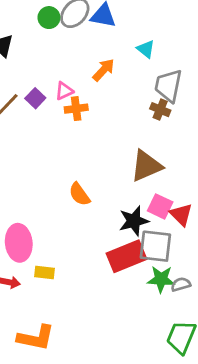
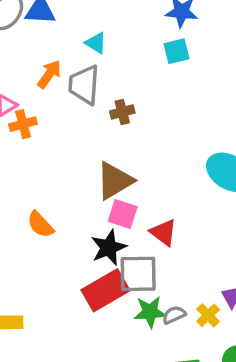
gray trapezoid: (168, 86) -> (84, 85), moved
brown cross: (160, 110) -> (122, 112), turned -30
pink square: (160, 206) -> (123, 214), moved

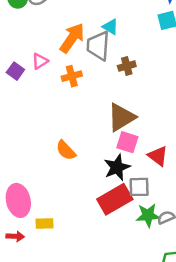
cyan triangle: (96, 43) -> (111, 27), moved
orange arrow: (49, 74) -> (72, 38), size x1.4
orange cross: (23, 124) -> (72, 76), moved
gray square: (138, 274) -> (139, 187), size x0.7

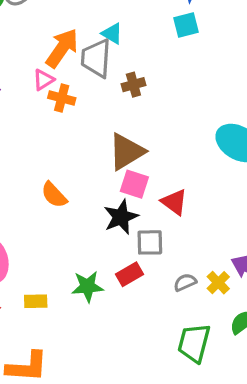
pink triangle: (40, 61) -> (43, 80), moved
orange cross: (72, 76) -> (62, 98), turned 30
red rectangle: (115, 199) -> (129, 274), moved, size x0.6
green star: (148, 215) -> (87, 286), moved
yellow rectangle: (45, 223) -> (36, 301), moved

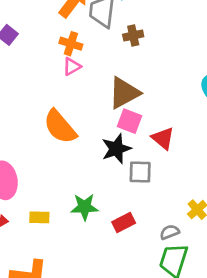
pink triangle: (43, 80) -> (72, 66), moved
orange semicircle: (54, 195) -> (60, 127), size x1.5
red rectangle: (129, 274) -> (124, 223), moved
gray semicircle: (185, 282) -> (170, 232), moved

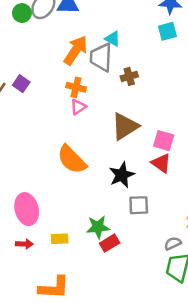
pink square: (130, 121) -> (164, 141), moved
gray square: (140, 172) -> (139, 205), moved
red rectangle: (124, 223) -> (110, 243), moved

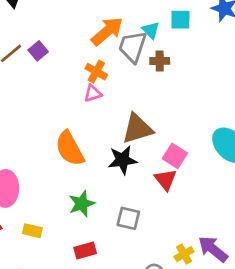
cyan square: (167, 31) -> (180, 20), moved
brown cross: (129, 76) -> (160, 61), moved
black star: (122, 175) -> (122, 160), moved
green star: (98, 227) -> (82, 204), moved, turned -30

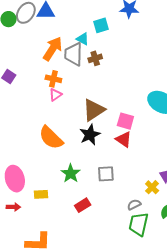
yellow rectangle: (32, 231) -> (41, 194), moved

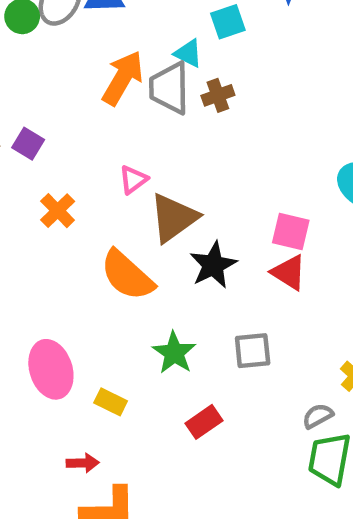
orange cross: (53, 79) -> (58, 211), moved, turned 35
brown triangle: (94, 110) -> (174, 218), moved
yellow rectangle: (41, 194) -> (111, 402), turned 32
red arrow: (13, 207) -> (83, 463), moved

